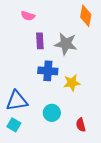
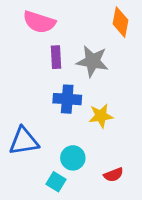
pink semicircle: (28, 16) -> (39, 22), size x1.6
cyan square: (14, 125) -> (56, 182), moved
red semicircle: (81, 125) -> (113, 175), turned -96

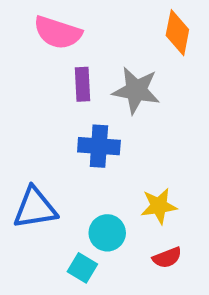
yellow star: (101, 116) -> (159, 206), moved

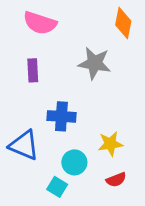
purple rectangle: (82, 84) -> (33, 70), moved
blue cross: (99, 146) -> (61, 116), moved
blue triangle: (35, 208) -> (24, 145), turned 32

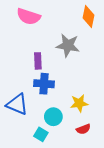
purple rectangle: (33, 70) -> (38, 61), moved

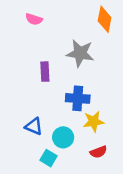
pink semicircle: (29, 16) -> (34, 19), size x0.6
blue cross: (44, 84) -> (78, 98), moved
blue triangle: (17, 104) -> (34, 126), moved, size x0.7

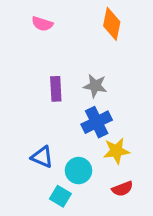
orange diamond: (105, 19) -> (112, 24), moved
gray star: (80, 53) -> (95, 86), moved, size x0.7
blue cross: (78, 98) -> (97, 122), turned -30

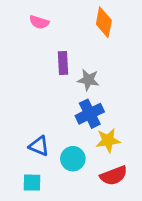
purple rectangle: (56, 89) -> (63, 63), moved
red semicircle: (122, 189) -> (114, 176), size x1.4
cyan square: (60, 196) -> (32, 183), moved, turned -30

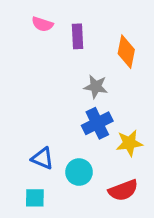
orange diamond: (104, 22) -> (126, 52), moved
purple rectangle: (63, 63) -> (77, 36), moved
yellow star: (108, 140) -> (129, 143), moved

